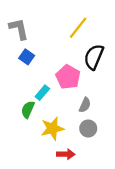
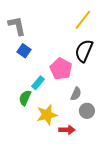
yellow line: (78, 28) -> (83, 20), moved
gray circle: (88, 128) -> (87, 111), moved
red arrow: (66, 154) -> (67, 130), moved

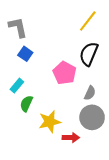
cyan rectangle: (38, 83) -> (17, 86), moved
gray semicircle: (76, 94) -> (90, 93), moved
gray circle: (87, 111) -> (92, 117), size x1.5

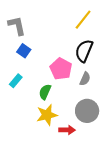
gray semicircle: (90, 93) -> (85, 79), moved
green semicircle: (26, 104) -> (45, 92), moved

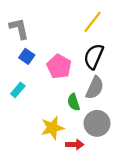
pink pentagon: (61, 69) -> (59, 66), moved
gray semicircle: (85, 79) -> (95, 88), size x1.5
green semicircle: (45, 92) -> (74, 102), moved, turned -42

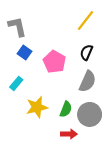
black semicircle: (94, 56) -> (86, 52), size x0.7
green semicircle: (74, 102) -> (66, 109), moved, turned -140
yellow star: (52, 128) -> (37, 107), moved

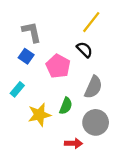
gray L-shape: (17, 27) -> (32, 32), moved
black semicircle: (86, 52) -> (85, 50), moved, turned 112
green semicircle: (66, 109) -> (66, 106), moved

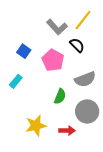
gray L-shape: (32, 32) -> (57, 27), moved, turned 150
gray semicircle: (93, 87) -> (85, 79), turned 45
yellow star: (39, 115) -> (36, 126), moved

